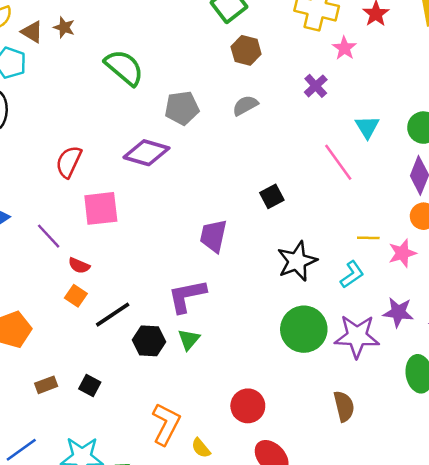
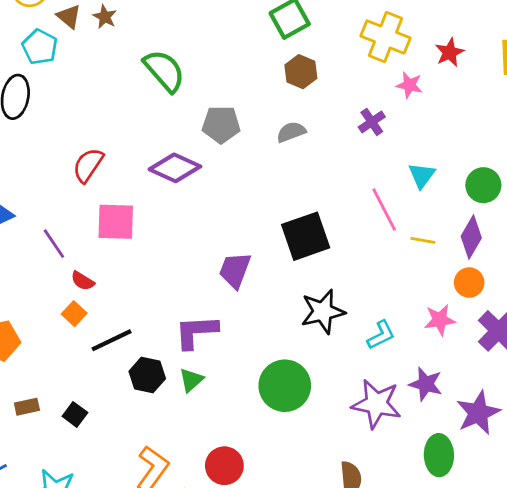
pink star: (344, 48) -> (409, 85), turned -30
black square: (272, 196) -> (306, 236), size x1.8
yellow line: (368, 238) -> (423, 240), moved
green circle: (304, 329) -> (285, 386), moved
red circle: (248, 406) -> (224, 466), moved

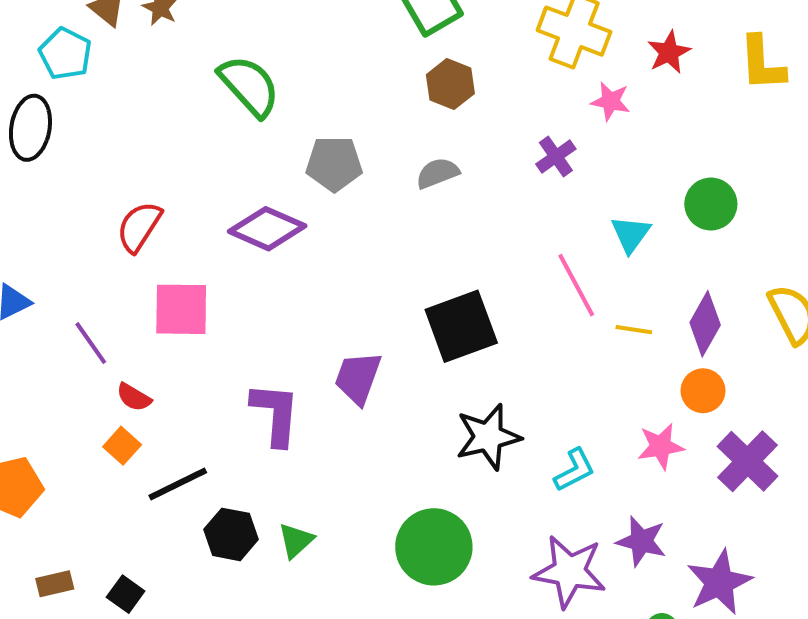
green circle: (483, 185) -> (711, 204), moved
purple L-shape: (196, 332) -> (275, 414), moved, turned 99

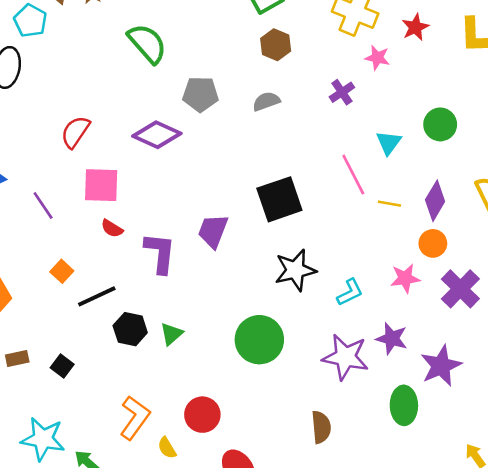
red semicircle: (134, 397) -> (112, 228), moved

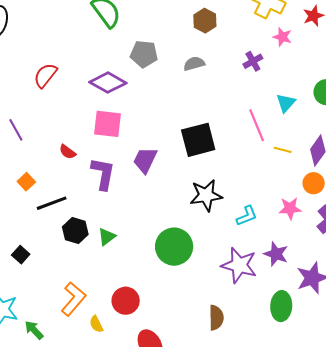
pink square: (101, 185) -> (108, 124), moved

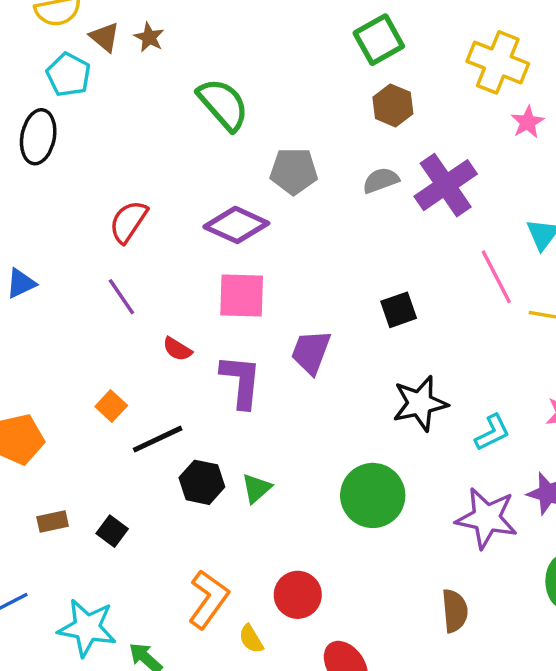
pink star: (282, 37) -> (528, 122), turned 30
purple cross: (253, 61) -> (446, 185), moved, size x1.8
purple line: (16, 130) -> (121, 297), moved
black square: (198, 140) -> (399, 310), size x0.6

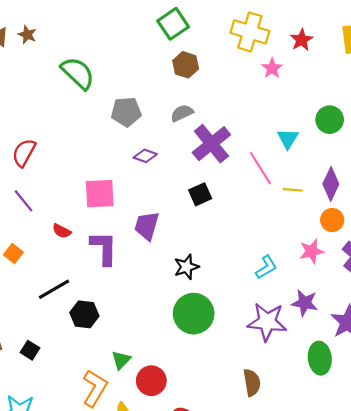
purple cross: (446, 185) -> (211, 144), moved
purple diamond: (236, 225) -> (145, 156), moved, size x0.6
black star: (420, 403) -> (186, 267), moved, size x0.7
orange square: (111, 406) -> (13, 254), moved
green triangle: (256, 488) -> (121, 360), moved

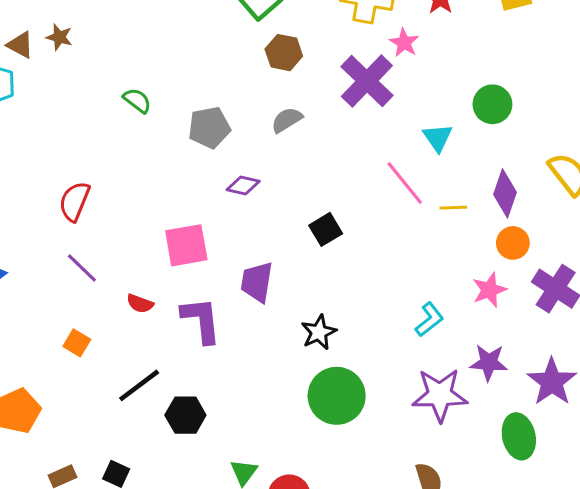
green semicircle: (78, 73) -> (137, 100), moved, size x0.6
purple cross: (211, 144) -> (367, 81), moved

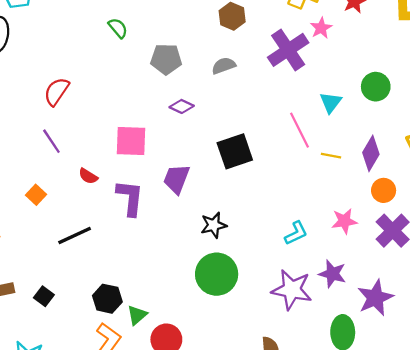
black square: (326, 229) -> (235, 151), size x1.5
orange circle: (513, 243) -> (384, 190), moved
black hexagon: (185, 415) -> (107, 299), moved

